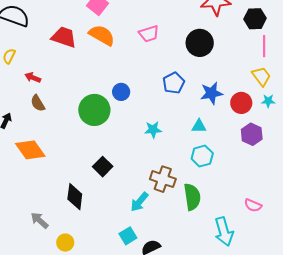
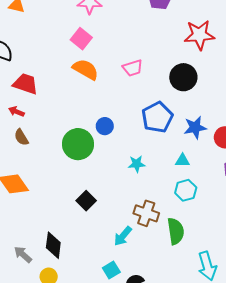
red trapezoid: (64, 37) -> (25, 84), moved
blue pentagon: (174, 83) -> (157, 117), size x1.4
black diamond: (75, 197) -> (53, 245), moved

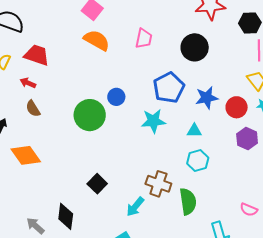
pink trapezoid: (133, 68) -> (144, 38), turned -60
cyan star: (137, 164) -> (153, 121), moved, size x1.4
black square: (86, 201) -> (97, 184), moved

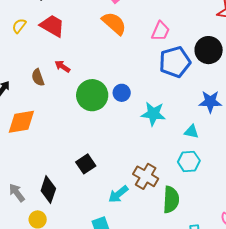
red arrow: (28, 83) -> (62, 66), moved
blue pentagon: (169, 88) -> (175, 62), moved
blue circle: (116, 97) -> (122, 93), moved
orange diamond: (26, 155) -> (21, 122), turned -76

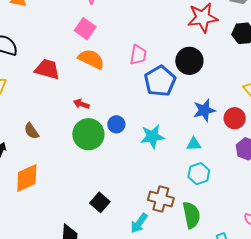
red trapezoid: (52, 26) -> (47, 69), moved
red arrow: (62, 66) -> (81, 104), moved

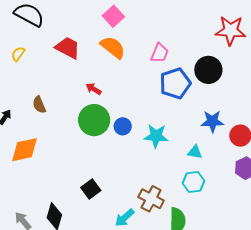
blue circle: (116, 124) -> (123, 126), moved

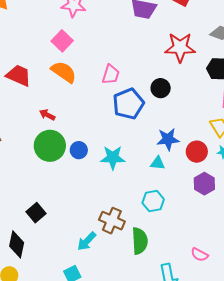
black circle: (208, 70) -> (161, 88), size x0.7
cyan triangle: (195, 152) -> (158, 163), moved
black square: (91, 189) -> (36, 213), moved

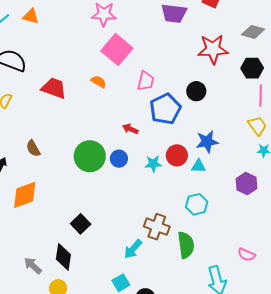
pink square: (62, 41) -> (117, 50), moved, size x1.4
orange semicircle: (64, 72) -> (99, 82), size x0.6
red arrow: (47, 115) -> (130, 129), moved
red circle: (197, 152) -> (177, 155), moved
cyan star: (113, 158) -> (153, 164), size x0.7

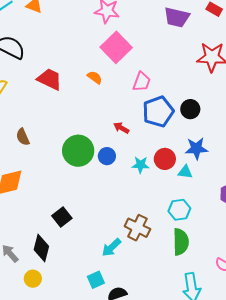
black circle: (196, 91) -> (190, 109), moved
green semicircle: (186, 245) -> (181, 242), moved

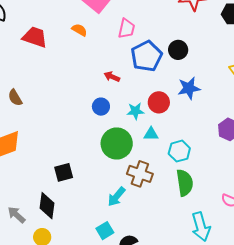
green circle: (78, 151) -> (117, 143), moved
cyan triangle: (185, 172) -> (151, 134), moved
black square: (62, 217) -> (64, 172), turned 30

